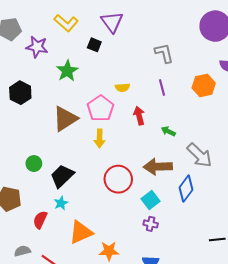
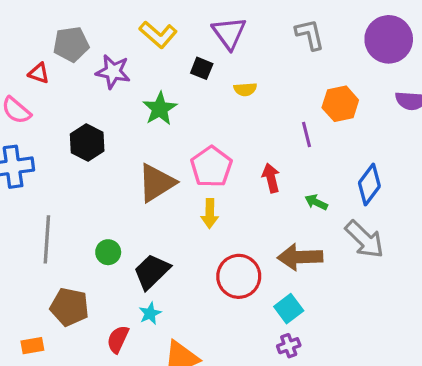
gray L-shape: (164, 53) -> (310, 35), moved
orange hexagon: (204, 85) -> (340, 104), moved
yellow semicircle: (122, 87) -> (245, 89), moved
blue diamond: (186, 189) -> (369, 184), moved
purple cross: (151, 224) -> (289, 346), turned -32

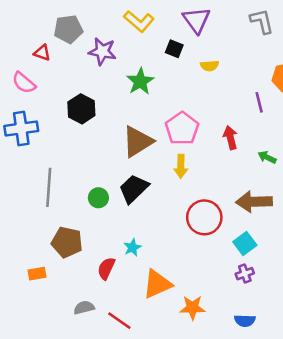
black trapezoid: (152, 272) -> (134, 189), moved

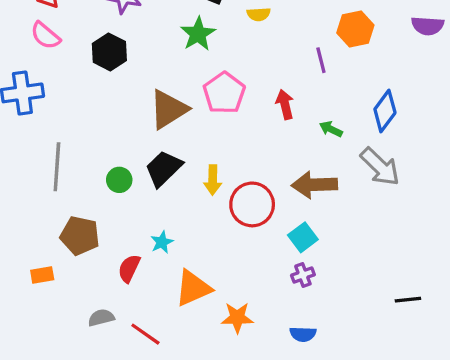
green star: (140, 81) -> (198, 34), moved
pink semicircle: (24, 83) -> (45, 36), moved
black hexagon: (81, 109) -> (109, 52), moved
yellow arrow: (181, 166) -> (213, 180), moved

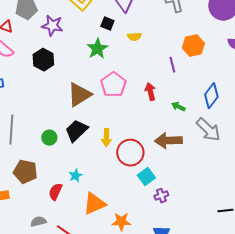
cyan square: (303, 237) -> (146, 177), moved

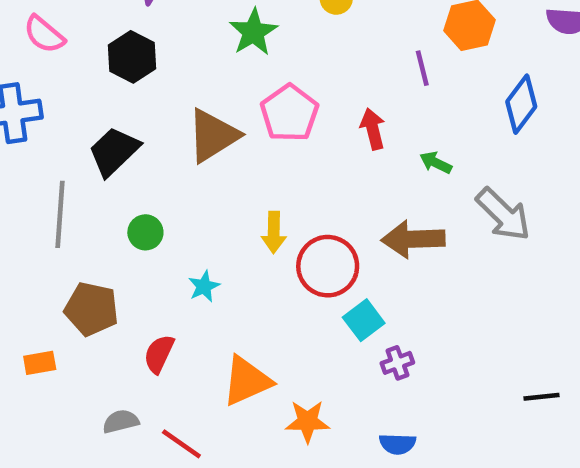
blue diamond: (211, 96) -> (521, 104), moved
black trapezoid: (76, 131) -> (114, 151), moved
cyan star: (75, 176) -> (204, 286), moved

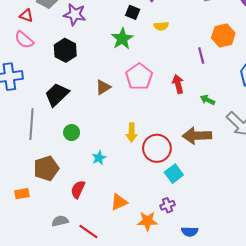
brown triangle: (213, 136) -> (103, 87), size x0.6
brown pentagon: (91, 309) -> (46, 168), turned -30
purple cross: (397, 363) -> (167, 205), moved
orange triangle: (247, 381) -> (119, 202), size x0.7

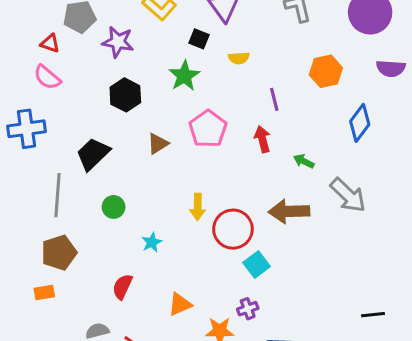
black hexagon: (65, 50) -> (125, 95), moved
purple line: (201, 56) -> (274, 99), moved
brown pentagon: (46, 168) -> (59, 253), moved

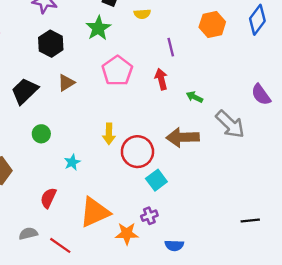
purple semicircle: (391, 68) -> (261, 95), moved, turned 50
blue diamond: (360, 123) -> (257, 20), moved
brown triangle: (158, 144) -> (66, 83), moved
orange triangle: (180, 304) -> (95, 212), size x1.6

